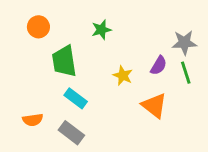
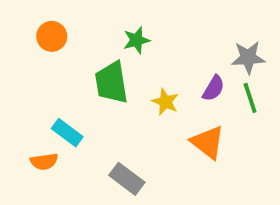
green trapezoid: (64, 61) -> (111, 83), moved
cyan rectangle: (76, 98) -> (67, 133), moved
gray rectangle: (71, 133) -> (127, 179), moved

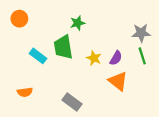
orange circle: (52, 36) -> (19, 19), moved
purple semicircle: (213, 88) -> (116, 58), moved
cyan rectangle: (67, 133) -> (38, 56), moved

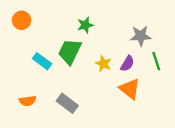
gray star: (141, 33) -> (141, 36), moved
green trapezoid: (63, 47) -> (70, 52), turned 35
gray rectangle: (72, 102) -> (67, 103), moved

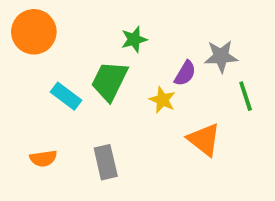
orange circle: (22, 20) -> (34, 32), size x1.5
purple semicircle: (127, 64) -> (185, 73), moved
gray rectangle: (67, 103) -> (106, 162), turned 40

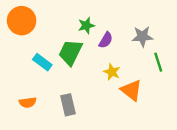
purple semicircle: (185, 73) -> (106, 40), moved
yellow star: (162, 100) -> (112, 72), moved

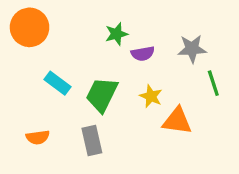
purple semicircle: (106, 40) -> (143, 54), turned 49
green trapezoid: (70, 52) -> (102, 95), moved
orange triangle: (131, 90) -> (177, 121), turned -30

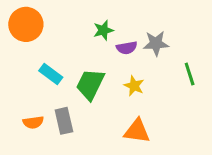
gray star: (192, 49) -> (156, 43), moved
orange triangle: (177, 121) -> (137, 131), moved
gray rectangle: (92, 141) -> (64, 121), moved

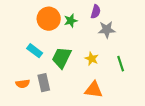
orange circle: (26, 24) -> (49, 19), moved
purple semicircle: (127, 48) -> (96, 12), moved, turned -64
green line: (190, 74) -> (121, 64), moved

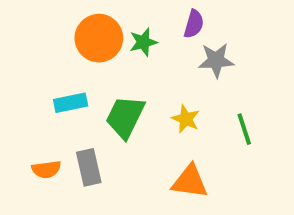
cyan rectangle: (35, 51) -> (71, 103), turned -49

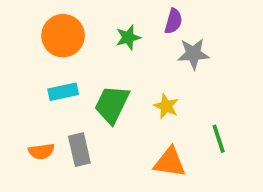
orange circle: (99, 38) -> (63, 36), moved
green line: (244, 129) -> (219, 139), moved

